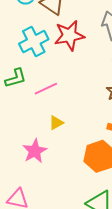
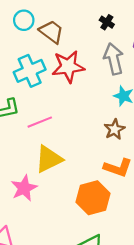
yellow triangle: (56, 123) -> (49, 159), size x1.8

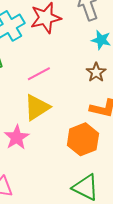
pink line: (40, 122) -> (39, 74), moved

